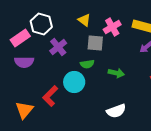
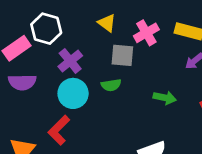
green arrow: (116, 73) -> (165, 98), moved
cyan circle: (74, 82) -> (73, 93), moved

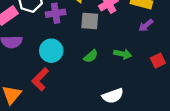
purple cross: (70, 61) -> (56, 13), moved, turned 30
green semicircle: (111, 85) -> (91, 56), moved, turned -32

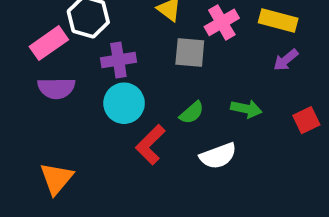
purple cross: (56, 13) -> (118, 60), moved
red L-shape: (40, 79) -> (150, 145), moved
white semicircle: (113, 96) -> (218, 156), moved

